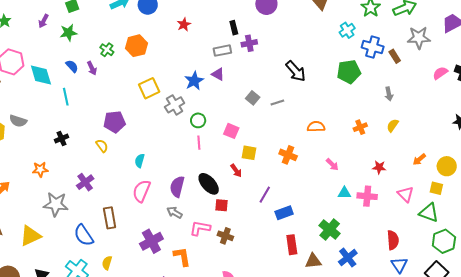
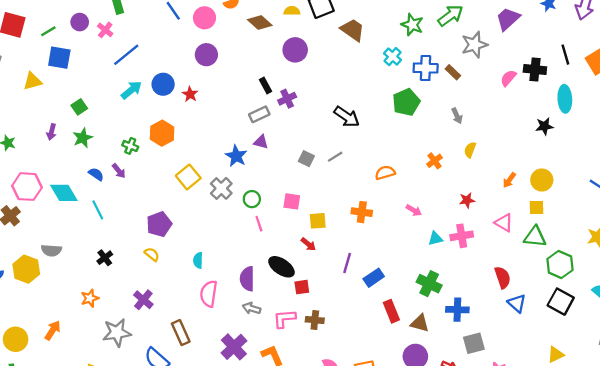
red star: (184, 24) -> (190, 94), moved
blue cross: (348, 258) -> (457, 310), turned -36
brown triangle: (313, 261) -> (420, 323), turned 36

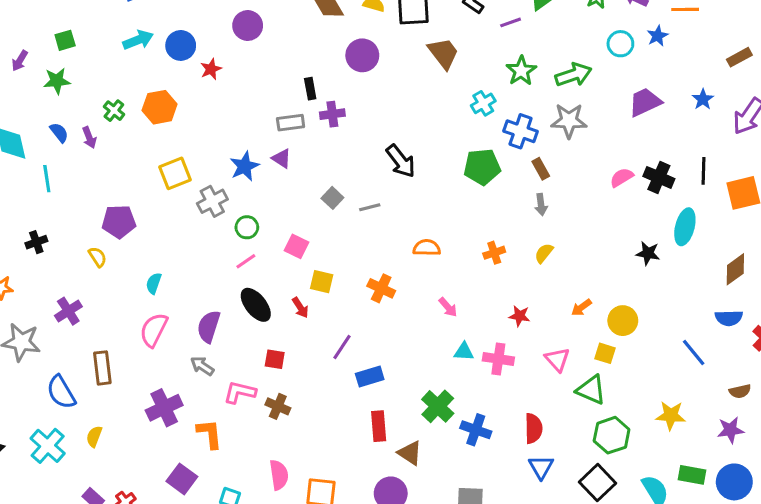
gray star: (474, 45) -> (569, 121), moved
brown rectangle: (453, 72) -> (541, 169), moved
pink line: (259, 224) -> (246, 261), turned 56
black ellipse: (281, 267) -> (256, 305), moved
blue cross: (457, 310) -> (476, 430), moved

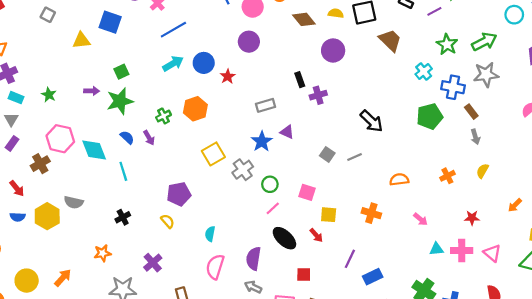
purple arrow: (20, 61) -> (92, 91), turned -112
green star: (57, 81) -> (120, 101), size x1.4
green cross: (114, 111) -> (164, 116), turned 32
gray rectangle: (291, 123) -> (266, 105), moved
pink triangle: (557, 359) -> (492, 253), moved

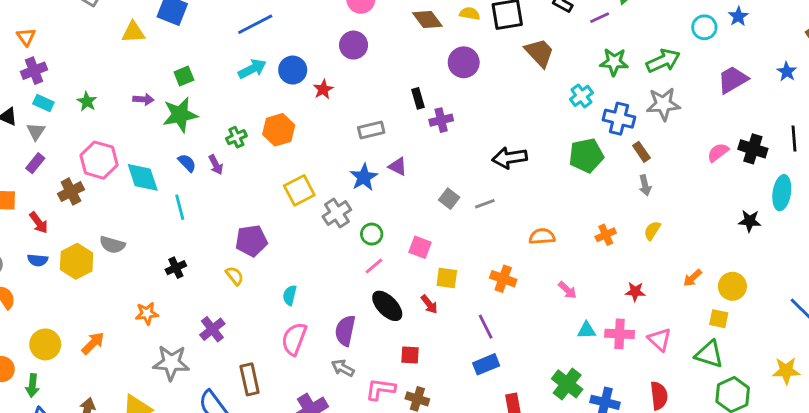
green star: (447, 44) -> (614, 62), turned -30
black arrow: (372, 121) -> (510, 158), turned 125
purple line: (350, 259) -> (486, 327), moved, turned -54
blue rectangle: (373, 277) -> (486, 364), moved

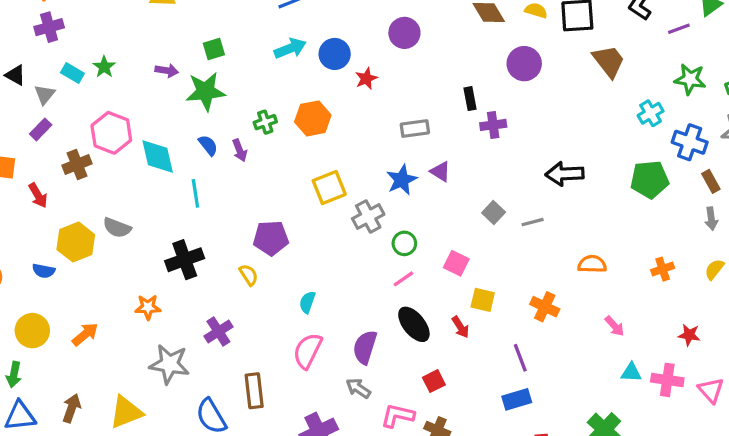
cyan rectangle: (43, 103) -> (72, 73), moved
blue semicircle: (38, 260) -> (44, 271), moved
black cross: (176, 268) -> (185, 260), size x1.6
red square: (410, 355) -> (434, 381), turned -36

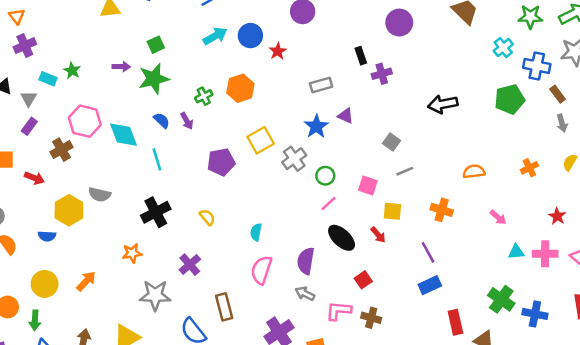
red arrow: (38, 195) -> (34, 178), turned -30
gray line: (533, 222) -> (405, 171), moved
purple pentagon: (271, 238) -> (221, 162), moved
red star: (689, 335) -> (557, 216), turned 30

